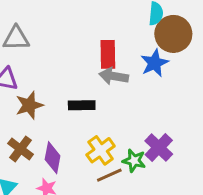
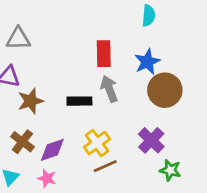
brown circle: (173, 34) -> (165, 90), moved
gray arrow: (114, 76) -> (109, 89), moved, turned 60
purple diamond: (53, 158) -> (52, 150), turned 60
green star: (134, 161) -> (170, 170), moved

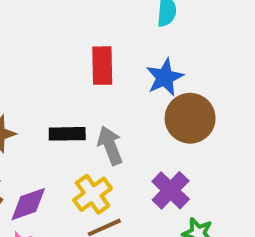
gray arrow: (109, 89) -> (110, 146), moved

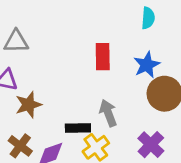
black rectangle: (67, 134) -> (78, 128), moved

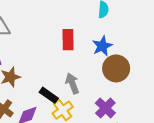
black rectangle: (78, 128) -> (49, 95), turned 36

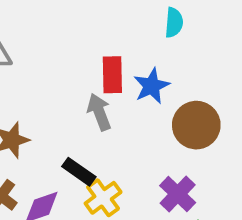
blue star: (102, 46) -> (152, 86), moved
gray arrow: (72, 83) -> (99, 112), moved

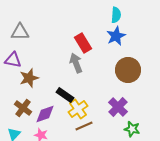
red rectangle: (112, 75) -> (83, 43), turned -30
blue star: (152, 86) -> (116, 36), moved

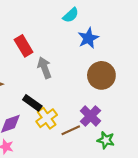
cyan semicircle: (116, 15) -> (71, 15), moved, turned 42
red rectangle: (83, 43) -> (24, 46), moved
brown line: (84, 126) -> (71, 130), moved

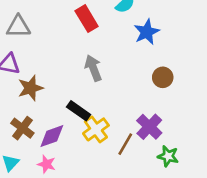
red rectangle: (24, 46) -> (87, 19), moved
brown circle: (101, 75) -> (163, 77), size x0.6
brown line: (71, 130) -> (125, 144), turned -36

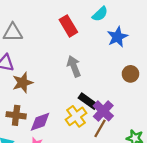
black rectangle: (79, 111) -> (88, 101), moved
purple cross: (149, 127) -> (103, 111), moved
brown cross: (22, 128) -> (16, 115), turned -30

